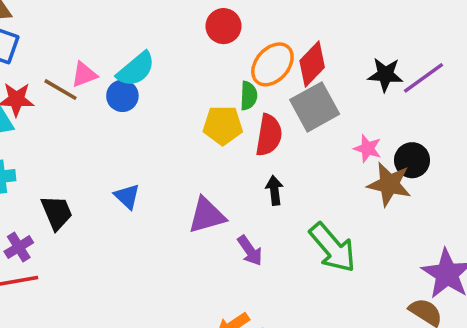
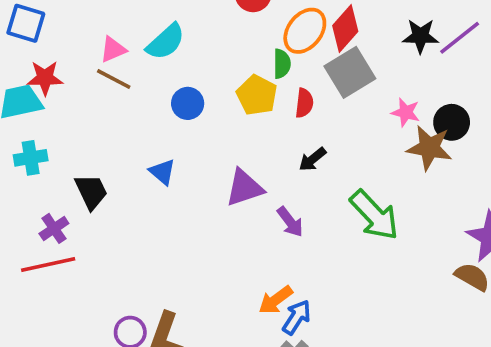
brown line: (60, 90) -> (114, 79), moved
blue circle: (122, 96) -> (188, 103), moved
yellow pentagon: (223, 125) -> (257, 95), turned 30
red semicircle: (269, 135) -> (304, 103), size x0.7
black arrow: (274, 190) -> (312, 159), turned -120

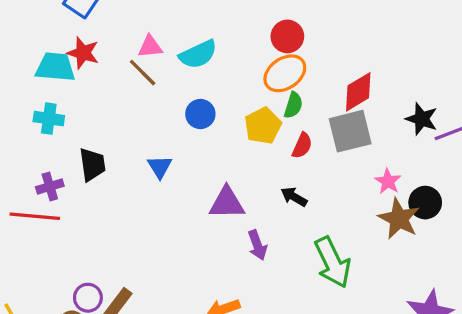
orange ellipse: (305, 31) -> (285, 73), moved
black arrow: (312, 159) -> (294, 197), turned 52

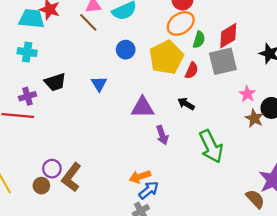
green semicircle: (293, 105) -> (199, 40), moved
yellow pentagon: (263, 126) -> (166, 57), size x1.4
black trapezoid: (92, 164) -> (55, 82), turned 80
brown star: (399, 219) -> (254, 118), size x0.7

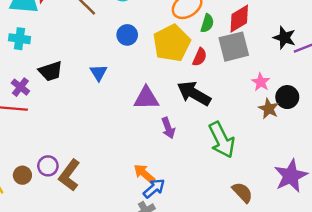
purple cross: (28, 96) -> (20, 87), turned -35
black arrow: (186, 104) -> (194, 93), size x1.8
orange arrow: (140, 177) -> (144, 174), turned 60
brown circle: (41, 186) -> (22, 175), moved
brown semicircle: (255, 199) -> (242, 192), moved

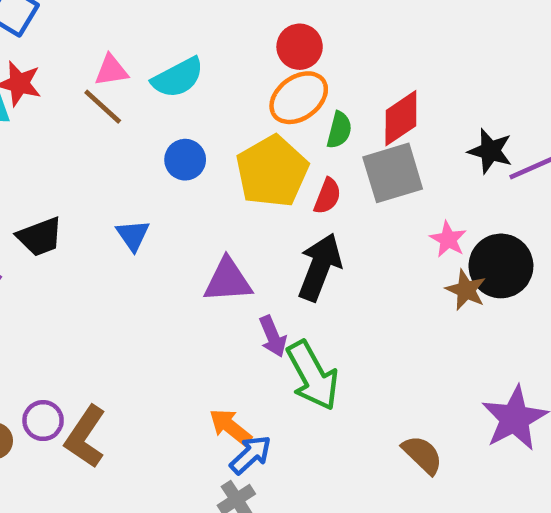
black arrow: (194, 93) -> (320, 267), turned 84
black circle: (287, 97) -> (501, 266), size x1.4
green arrow: (222, 140) -> (313, 376), moved

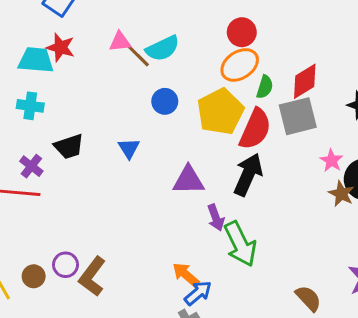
brown line: (103, 107) -> (137, 55), moved
red semicircle: (327, 196) -> (255, 129), size x1.8

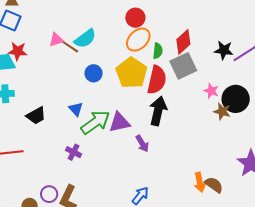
purple cross: (31, 166) -> (74, 152), moved
green arrow: (240, 244) -> (95, 122), moved, turned -88
orange arrow: (186, 275) -> (200, 182), moved, turned -132

